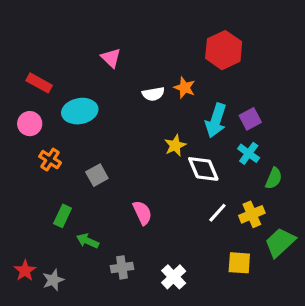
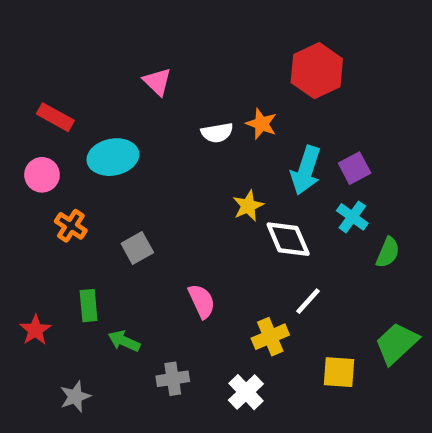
yellow cross: (252, 214) -> (270, 337), moved
green rectangle: (63, 216) -> (89, 306), turned -30
red star: (25, 271) -> (35, 330), moved

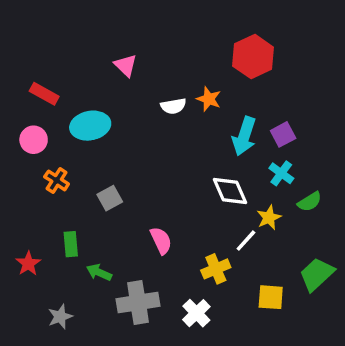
yellow star: (248, 206) -> (269, 218), moved
green semicircle: (388, 252) -> (310, 202), turned 35
gray cross: (173, 379) -> (138, 303), size x1.6

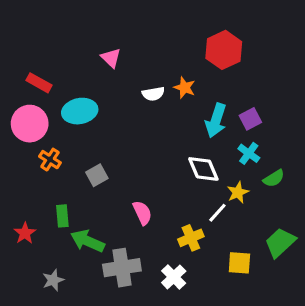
pink circle: (34, 140) -> (30, 124), size x1.5
green arrow: (99, 272) -> (88, 241), size x1.5

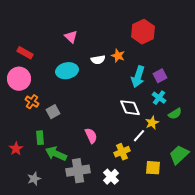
cyan ellipse: (80, 111) -> (67, 71), moved
gray square: (97, 175) -> (53, 112), moved

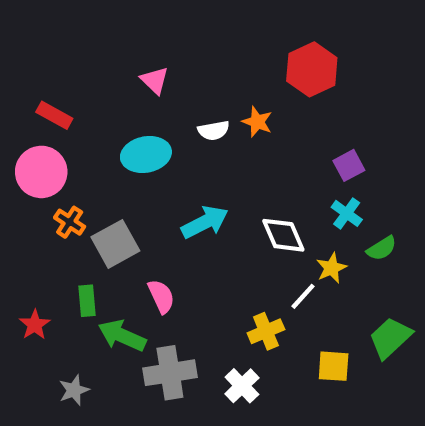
cyan arrow: (138, 77) -> (205, 222), moved, turned -135
gray square: (53, 112) -> (115, 244), size x1.5
pink semicircle: (91, 136) -> (161, 296), moved

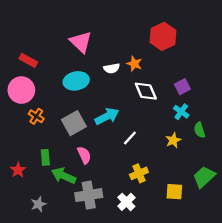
pink triangle: (155, 80) -> (81, 42), size x1.5
white diamond: (283, 235) -> (146, 91), moved
gray square: (115, 244) -> (74, 123), moved
green semicircle: (382, 248) -> (199, 130), turned 105
white line: (303, 296) -> (130, 138), moved

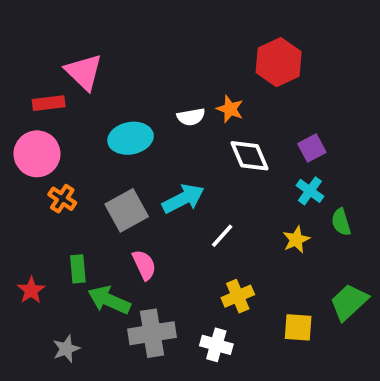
pink triangle: (81, 42) -> (84, 72), moved
red rectangle: (28, 60) -> (49, 103), turned -36
white cross: (126, 202) -> (216, 345), turned -30

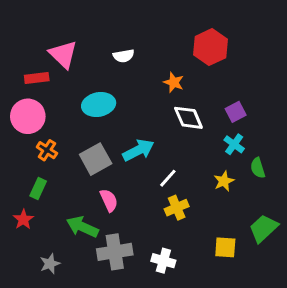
white semicircle: (191, 117) -> (124, 56), moved
green rectangle: (78, 269) -> (38, 188), moved, turned 30
yellow cross: (238, 296) -> (177, 208), moved

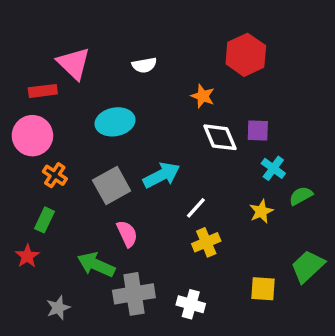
purple square: (236, 112) -> (258, 130), moved, turned 30
green semicircle: (258, 168) -> (301, 196), turned 78

